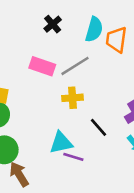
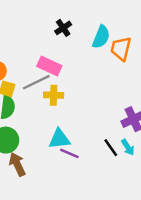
gray line: (75, 66) -> (36, 82), moved
yellow cross: (72, 98) -> (54, 95), moved
black line: (99, 127) -> (111, 148), moved

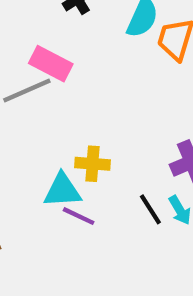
yellow cross: (54, 95) -> (92, 164), moved

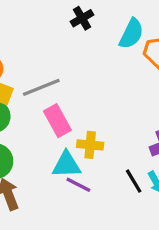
pink rectangle: (51, 64) -> (57, 121), moved, turned 32

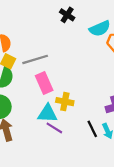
black cross: (82, 18) -> (67, 15), turned -32
cyan semicircle: (131, 34) -> (100, 28), turned 35

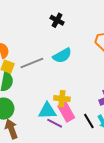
cyan semicircle: (100, 28) -> (62, 56), moved
pink rectangle: (44, 83) -> (66, 112), moved

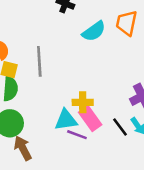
cyan semicircle: (62, 56) -> (94, 31), moved
gray line: (32, 63) -> (39, 61), turned -65

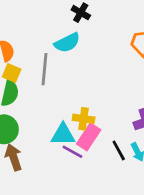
cyan semicircle: (94, 31) -> (67, 43), moved
pink rectangle: (90, 119) -> (89, 137), turned 60

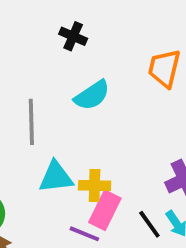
cyan semicircle: (67, 43) -> (92, 95), moved
cyan triangle: (63, 135) -> (56, 177), moved

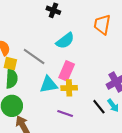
gray line: (31, 122) -> (34, 56), turned -50
pink rectangle: (105, 210) -> (67, 71), moved

